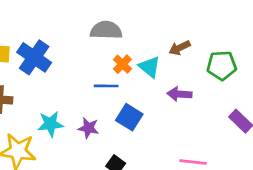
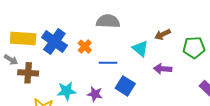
orange cross: (122, 64) -> (85, 47), moved

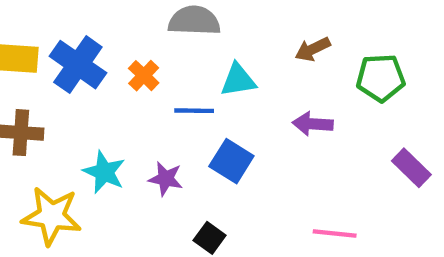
cyan triangle: (140, 49) -> (238, 80), moved, turned -48
cyan star: (67, 91) -> (104, 172), turned 30

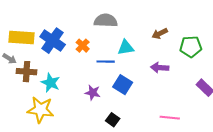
cyan star: (104, 172) -> (51, 83), moved

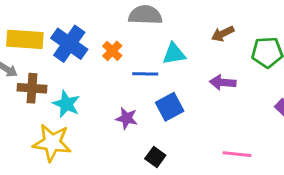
blue square: (123, 85) -> (170, 107), turned 30

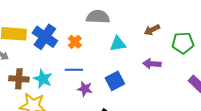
blue line: (145, 74) -> (74, 70), moved
brown cross: (32, 88) -> (19, 79), moved

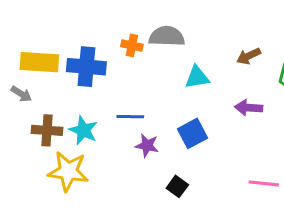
blue cross: (45, 37) -> (86, 67), turned -30
orange cross: (75, 42) -> (132, 45), moved, turned -32

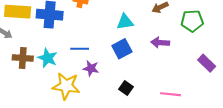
blue square: (193, 133) -> (122, 49), moved
yellow star: (68, 171) -> (66, 86), moved
black square: (177, 186) -> (126, 88), moved

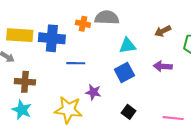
blue line: (80, 49) -> (76, 63), moved
cyan star: (48, 58) -> (22, 110), moved

